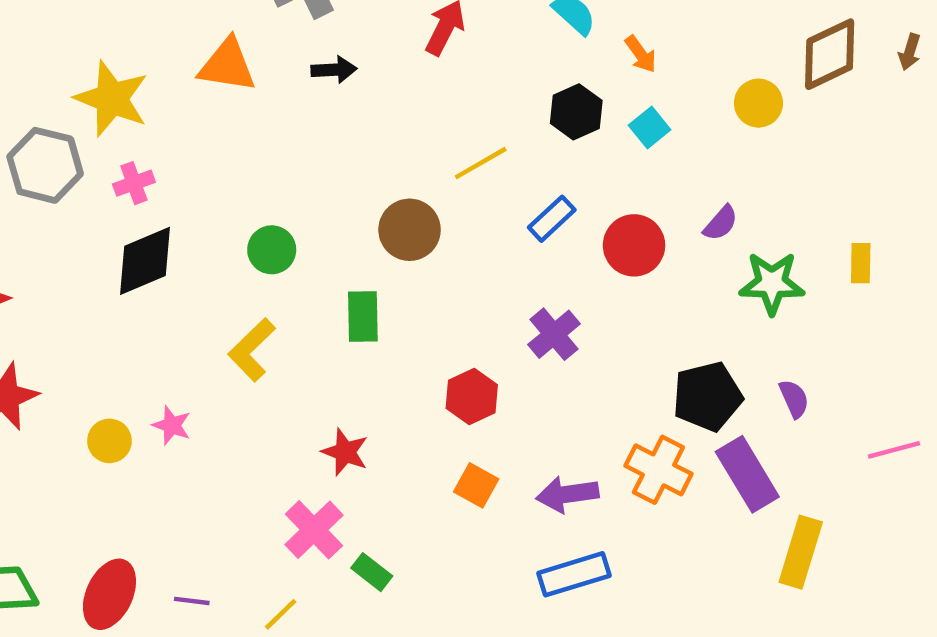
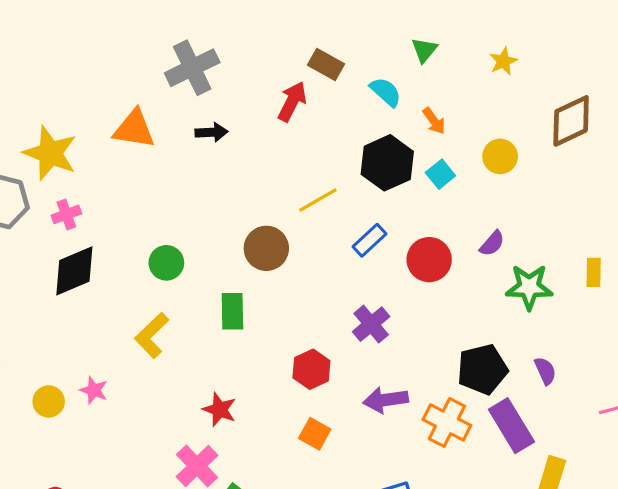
yellow circle: (758, 103) -> (500, 156), moved
black hexagon: (576, 112) -> (387, 163), size x1.4
purple arrow: (567, 494) -> (386, 400), moved

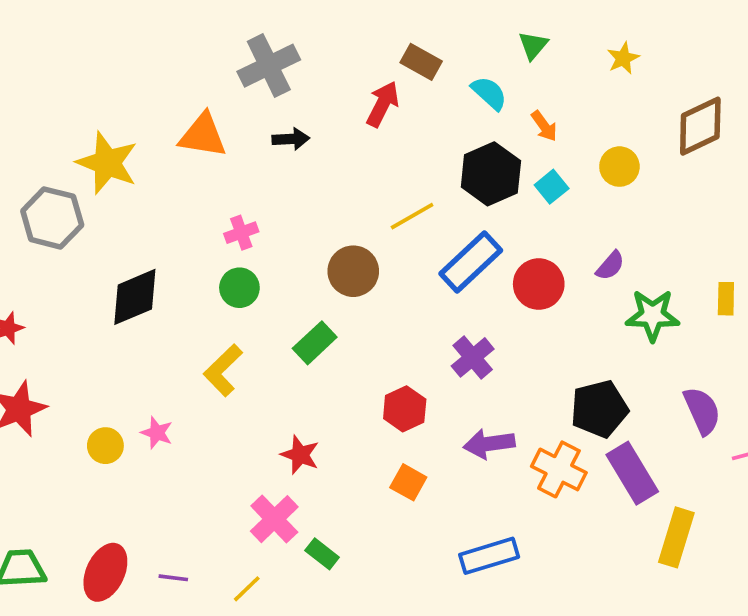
pink cross: (66, 214) -> (241, 233), moved
blue rectangle: (370, 240) -> (471, 262), size x1.6
green rectangle: (232, 311) -> (315, 343), turned 48
purple semicircle: (545, 371) -> (702, 411), moved, size x1.5

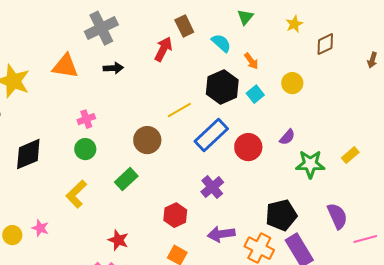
brown rectangle: (421, 62) -> (184, 26), turned 35
brown diamond: (700, 126) -> (325, 44), moved, size x0.7
yellow rectangle: (726, 299) -> (350, 155), turned 48

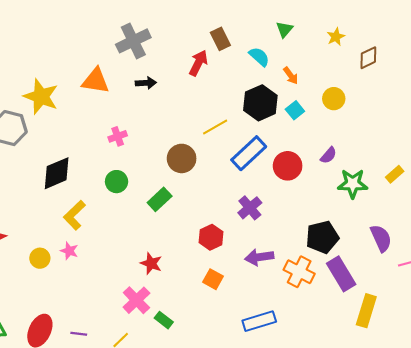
green circle: (85, 149) -> (117, 182), moved
yellow L-shape: (76, 194) -> (75, 215), moved

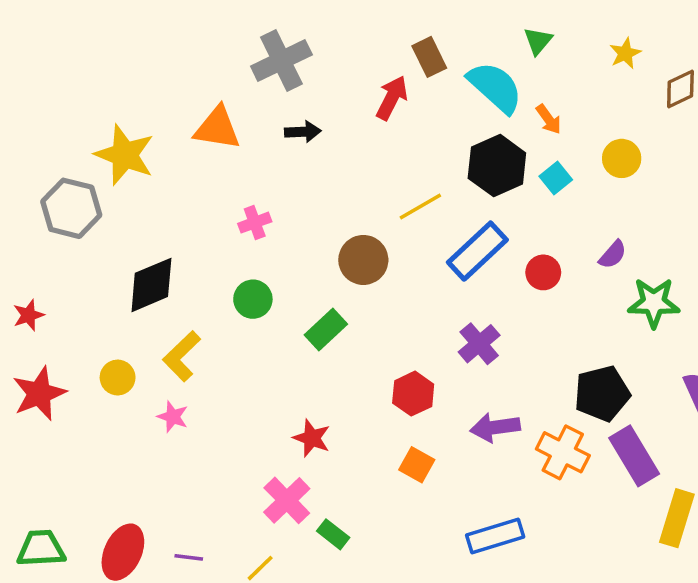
cyan semicircle: (259, 57) -> (495, 87), size x1.6
red circle: (288, 166) -> (543, 272), size x0.7
yellow circle: (40, 258) -> (118, 378), moved

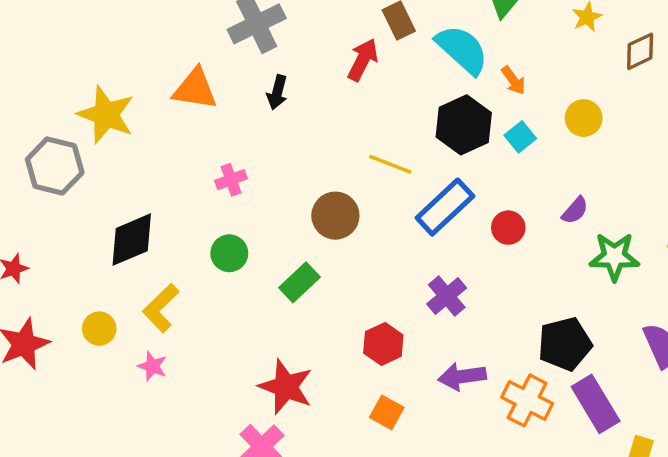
black arrow: (303, 132) -> (277, 92), turned 108
yellow line: (420, 207) -> (390, 164), turned 51
red star: (312, 438) -> (286, 387), size x1.5

